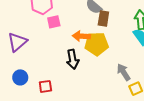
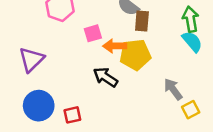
pink square: (54, 22) -> (93, 33), moved
black arrow: (73, 59) -> (105, 77), turned 138
blue circle: (20, 77) -> (39, 106), size x1.5

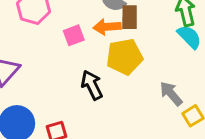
orange arrow: (115, 46) -> (107, 27), moved
black arrow: (105, 77) -> (92, 85), turned 35

